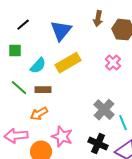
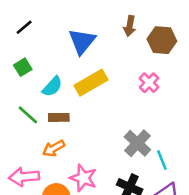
black line: (23, 25) -> (24, 27), moved
green square: (15, 51) -> (23, 67), turned -32

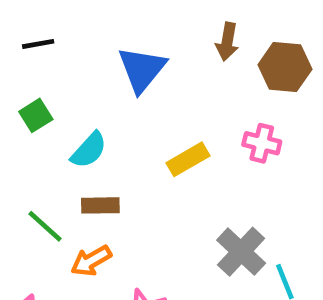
black line: (24, 27) -> (38, 44), turned 30
yellow rectangle: (91, 83) -> (188, 159), moved, size x0.7
pink cross: (149, 83) -> (262, 143), turned -30
green line: (28, 115) -> (45, 226), moved

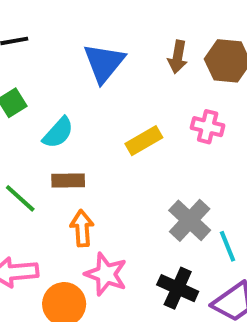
brown arrow: (227, 42) -> (178, 57), moved
orange arrow: (91, 261) -> (82, 228), moved, turned 116

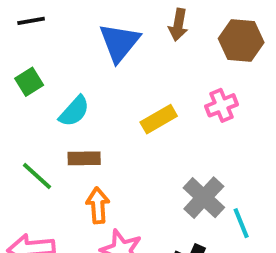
brown arrow: (178, 57) -> (178, 25), moved
pink cross: (208, 127) -> (221, 105), turned -36

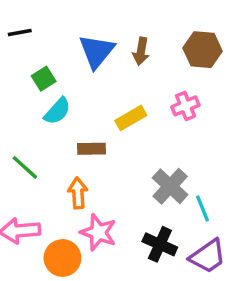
brown arrow: (178, 25) -> (141, 51), moved
green square: (29, 82) -> (44, 79), moved
brown rectangle: (84, 158) -> (91, 149), moved

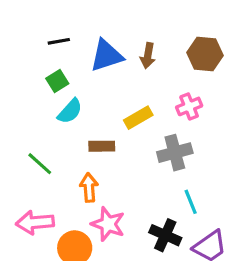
black line: (20, 33) -> (59, 41), moved
blue triangle: (97, 51) -> (106, 56), turned 33
gray cross: (170, 186) -> (175, 153), moved, turned 32
cyan line: (203, 208) -> (191, 202), moved

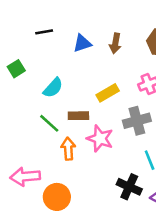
blue triangle: (106, 56) -> (82, 43), size x0.7
green square: (57, 81) -> (16, 69), moved
green line: (40, 164) -> (49, 123), moved
pink star: (108, 224) -> (100, 139), moved

